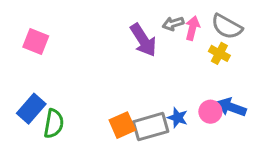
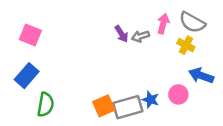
gray arrow: (173, 24) -> (140, 36), moved
purple arrow: (143, 40) -> (121, 34), size x0.6
blue arrow: (231, 107) -> (201, 76), moved
blue rectangle: (31, 109) -> (27, 76), moved

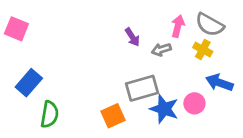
pink square: (30, 35) -> (16, 29), moved
gray arrow: (140, 36) -> (161, 50), moved
blue star: (151, 100) -> (164, 109), size x1.5
gray rectangle: (128, 107) -> (142, 88), moved

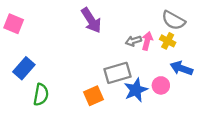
pink arrow: (178, 26) -> (147, 41), moved
purple arrow: (132, 37) -> (91, 20), moved, size x1.6
blue star: (164, 109) -> (136, 90), turned 30

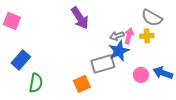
yellow cross: (168, 41) -> (147, 36), turned -32
blue arrow: (181, 68) -> (163, 73), moved
blue star: (136, 90) -> (119, 51), moved

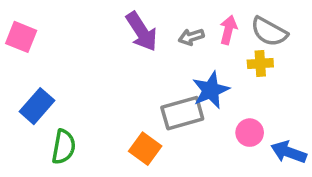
gray arrow: (117, 36) -> (191, 37), moved
pink arrow: (129, 36) -> (228, 30), moved
blue arrow: (163, 73) -> (289, 152), moved
orange square: (82, 84) -> (145, 149), turned -30

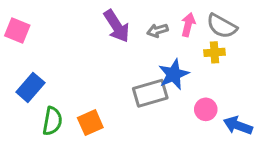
orange square: (145, 149) -> (90, 123), moved, turned 30

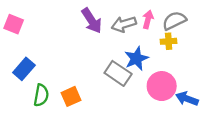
gray semicircle: (222, 26) -> (174, 21), turned 125
gray arrow: (158, 30) -> (124, 24), size x1.5
gray rectangle: (150, 93) -> (118, 73), turned 50
pink circle: (206, 109) -> (162, 86), size x1.6

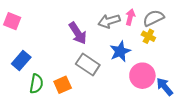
purple arrow: (92, 21) -> (78, 33), moved
yellow cross: (169, 41) -> (148, 36), turned 32
gray rectangle: (118, 73) -> (88, 65), moved
blue arrow: (187, 99) -> (165, 87), turned 30

